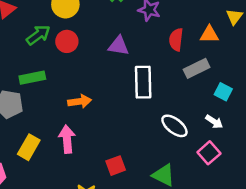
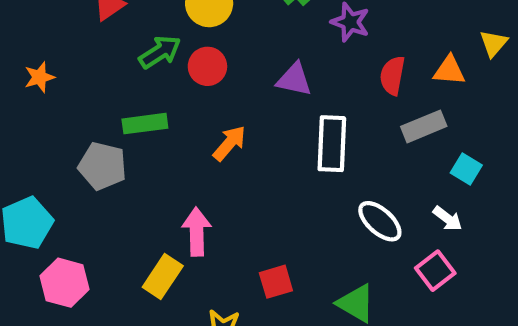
orange arrow: (80, 101) -> (229, 143), moved, turned -45
yellow rectangle: (29, 147) -> (163, 277), moved

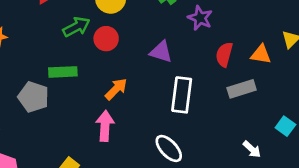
cyan square: (466, 169) -> (285, 126), moved
white ellipse: (380, 221) -> (169, 148), moved
pink arrow: (197, 232) -> (105, 126), moved

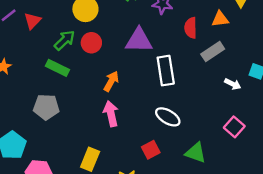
purple triangle: (161, 52) -> (139, 40), size x1.4
green rectangle: (63, 72) -> (57, 68), moved, turned 45
white arrow: (252, 149) -> (233, 84), moved

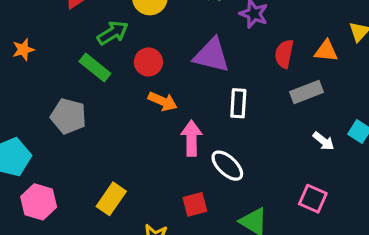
red circle: (91, 43) -> (148, 62), moved
white rectangle: (166, 71) -> (238, 103), size x0.7
orange arrow: (111, 81) -> (163, 101), turned 72
pink arrow: (111, 114) -> (192, 138), moved
pink square: (234, 127) -> (313, 199), turned -30

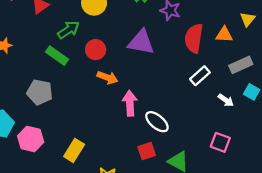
red semicircle: (284, 54) -> (194, 38), size x1.4
gray rectangle: (307, 92) -> (241, 65), moved
white rectangle: (238, 103) -> (200, 76), moved, turned 48
pink hexagon: (39, 202) -> (31, 139), moved
red square: (195, 204) -> (147, 151), moved

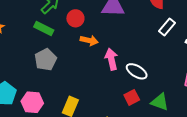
gray pentagon: (40, 92) -> (46, 60), moved, turned -30

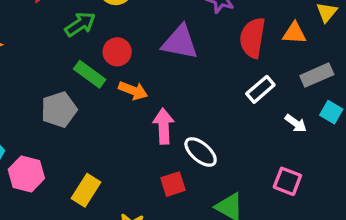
green rectangle: (44, 28) -> (90, 74), moved
red square: (132, 97) -> (173, 184), moved

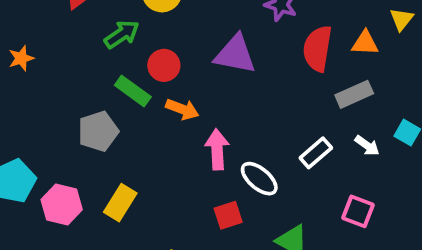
gray rectangle: (317, 75) -> (354, 94), moved
white rectangle: (260, 89) -> (316, 153), moved
yellow rectangle: (86, 190) -> (120, 203), moved

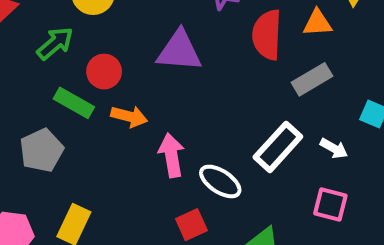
white arrow: (367, 145) -> (334, 148), moved
white rectangle: (316, 153) -> (278, 147), size x1.4

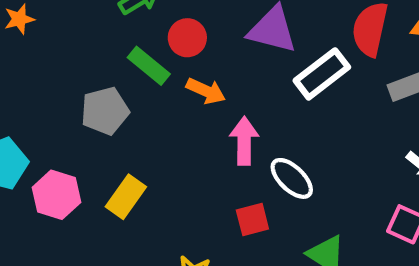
white rectangle: (278, 147) -> (322, 74), moved

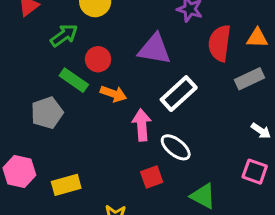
white rectangle: (322, 74) -> (179, 94), moved
yellow rectangle: (126, 197) -> (66, 185), moved, turned 44

